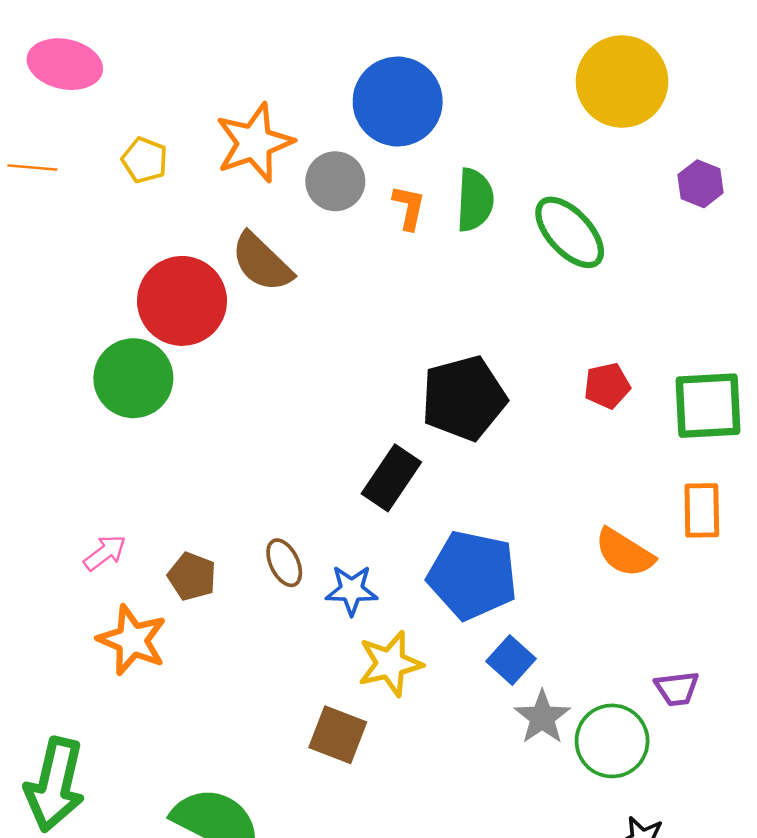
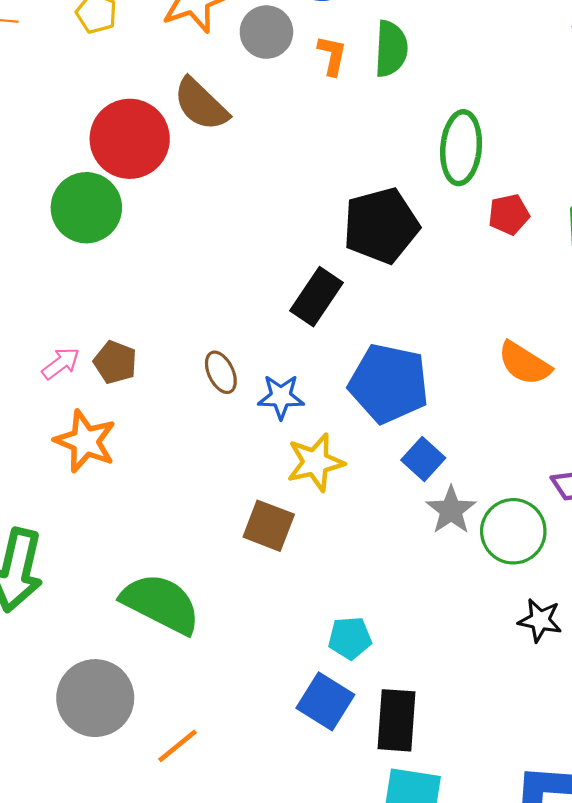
green ellipse: (570, 232) -> (461, 148), moved, turned 48
brown pentagon: (192, 576) -> (115, 362), moved

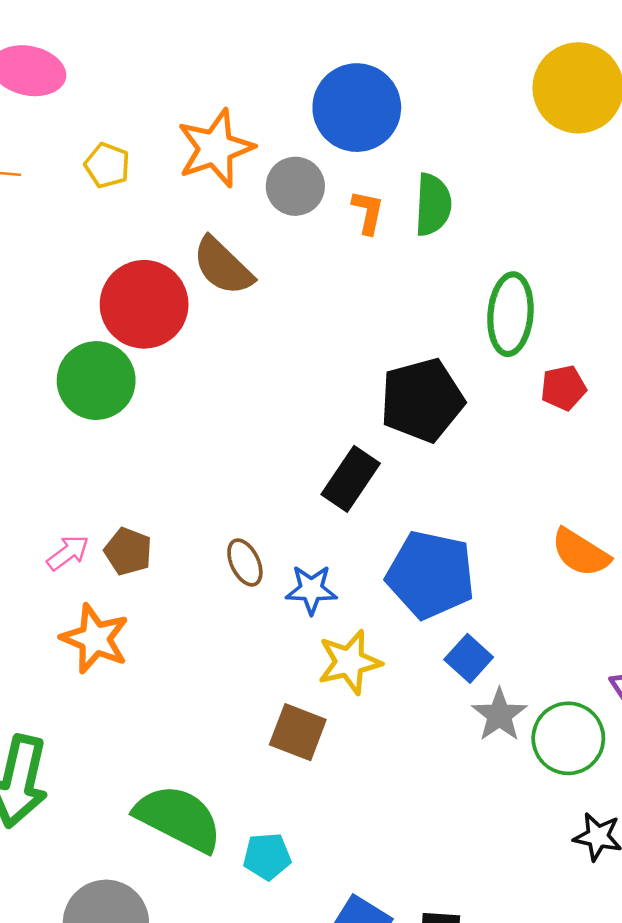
cyan pentagon: (350, 638) -> (267, 856), moved

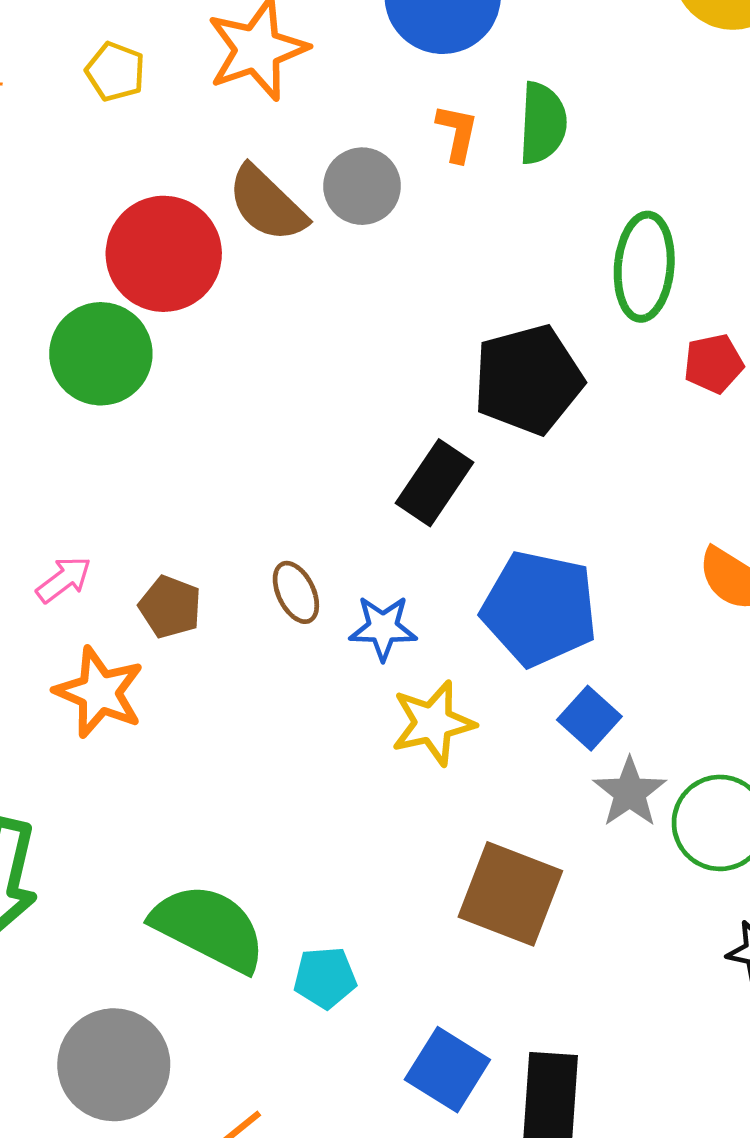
gray circle: (295, 186) -> (362, 186), moved
brown pentagon: (128, 551) -> (170, 607), moved
brown square: (298, 732) -> (510, 894), moved, size x1.4

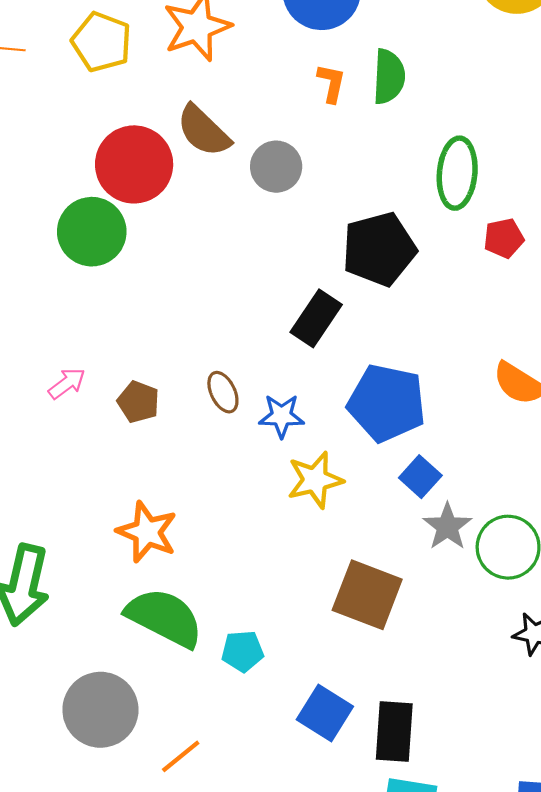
yellow pentagon: (115, 72) -> (102, 42), size x1.5
gray circle: (362, 186) -> (276, 167), moved
orange star: (99, 692) -> (147, 532), moved

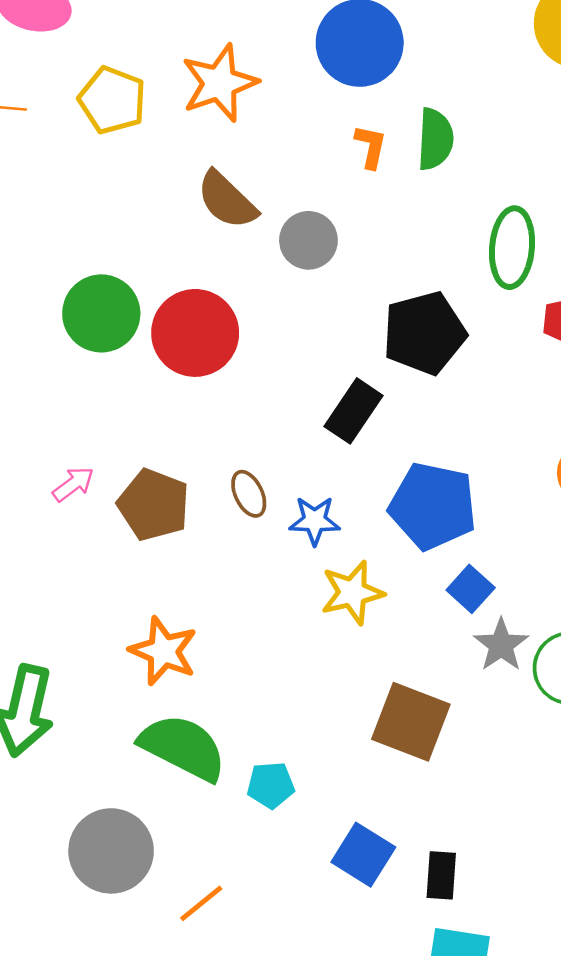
red circle: (134, 164) -> (195, 333), moved
brown pentagon: (138, 402) -> (154, 505), size x1.5
black rectangle: (394, 731) -> (441, 875), size x0.7

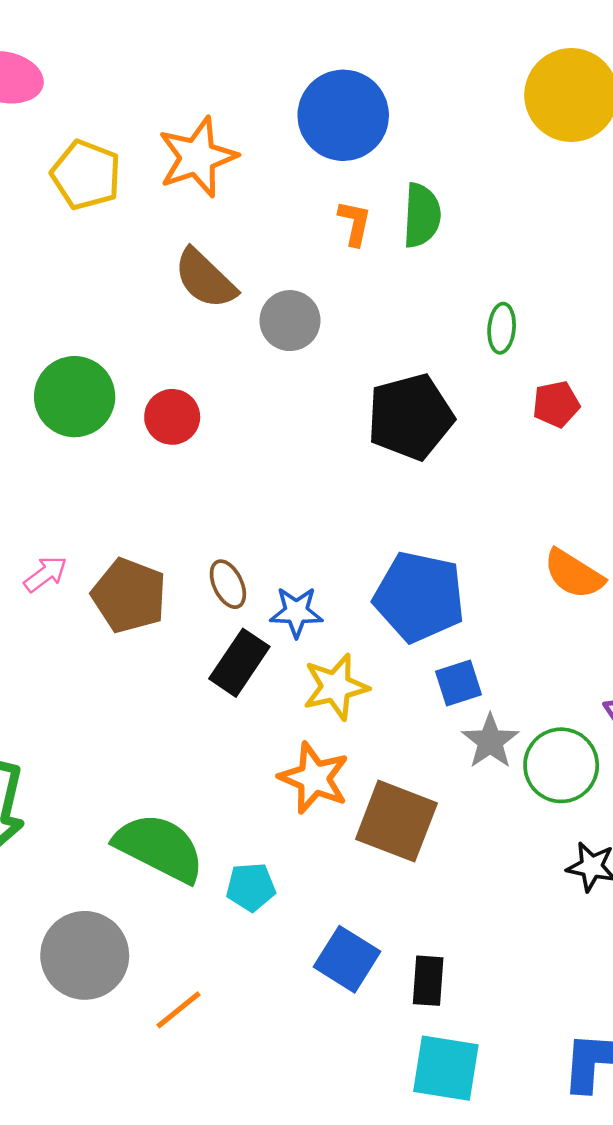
green ellipse: (512, 248) -> (502, 328), size x0.6
red circle: (195, 333) -> (172, 417), size x0.6
black rectangle: (354, 411) -> (239, 663), moved
blue square: (471, 589) -> (459, 683), turned 30
orange star: (163, 651) -> (314, 778), moved

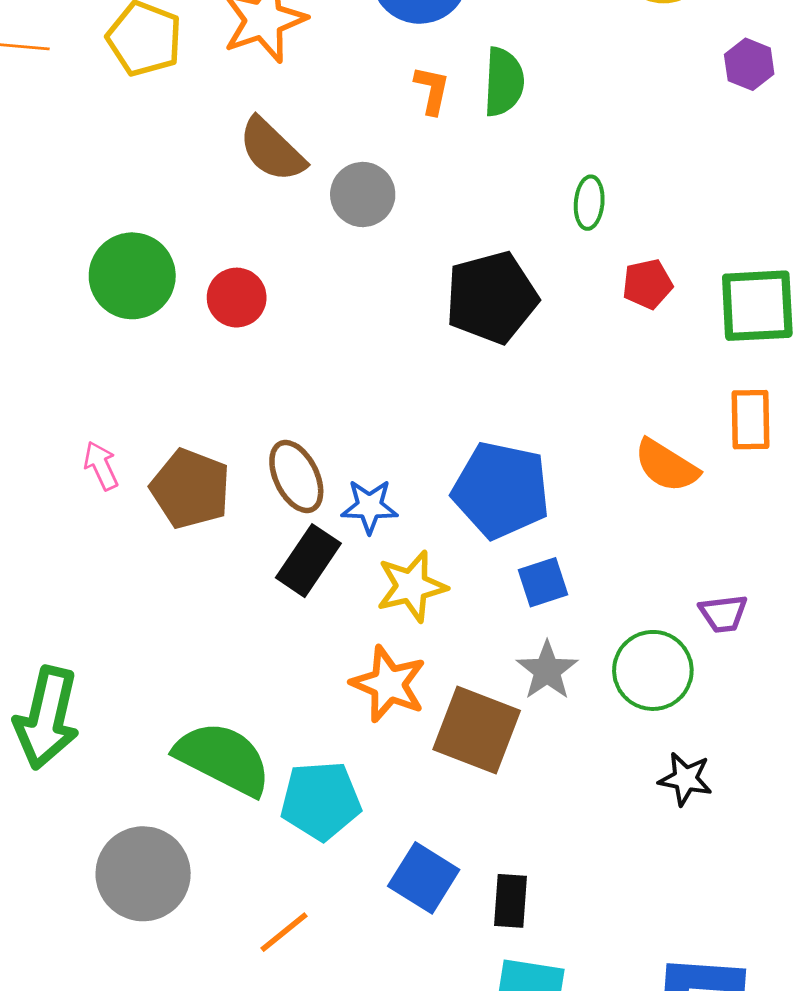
pink arrow: (45, 574) -> (101, 466), turned -78
brown ellipse: (228, 584) -> (296, 477), size x1.4
gray star: (490, 741) -> (547, 670), moved
cyan pentagon: (251, 887) -> (321, 801), size x1.5
orange line: (178, 1010) -> (284, 932), moved

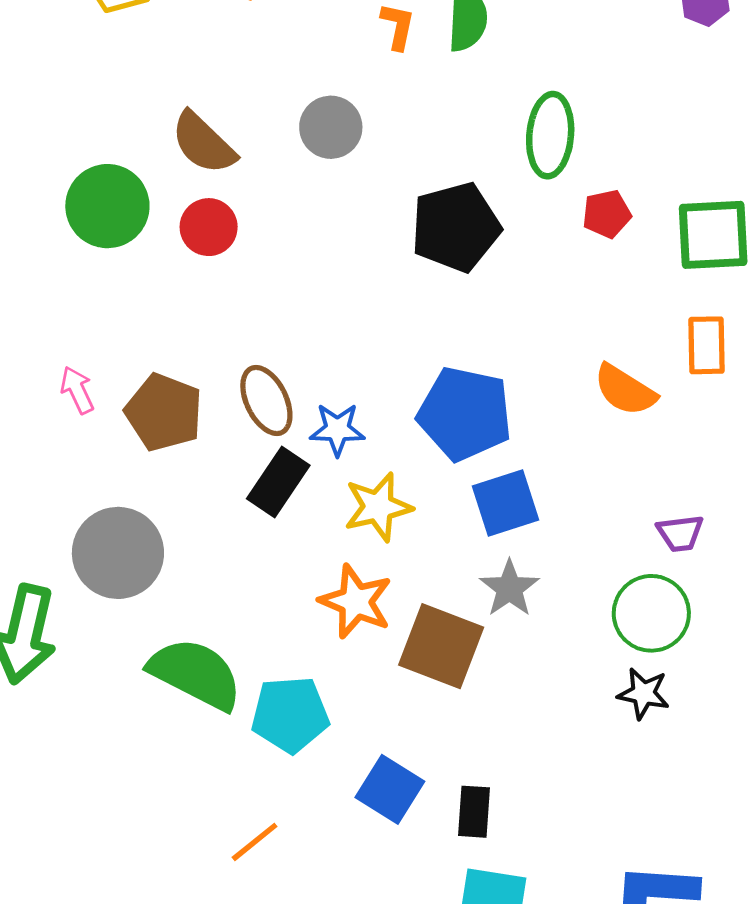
brown semicircle: (272, 150) -> (203, 143), moved
green ellipse: (589, 203) -> (550, 135), size x1.6
blue square: (543, 582) -> (506, 503), size x1.4
green circle: (653, 670) -> (651, 613), moved
gray circle: (143, 874) -> (118, 553), moved

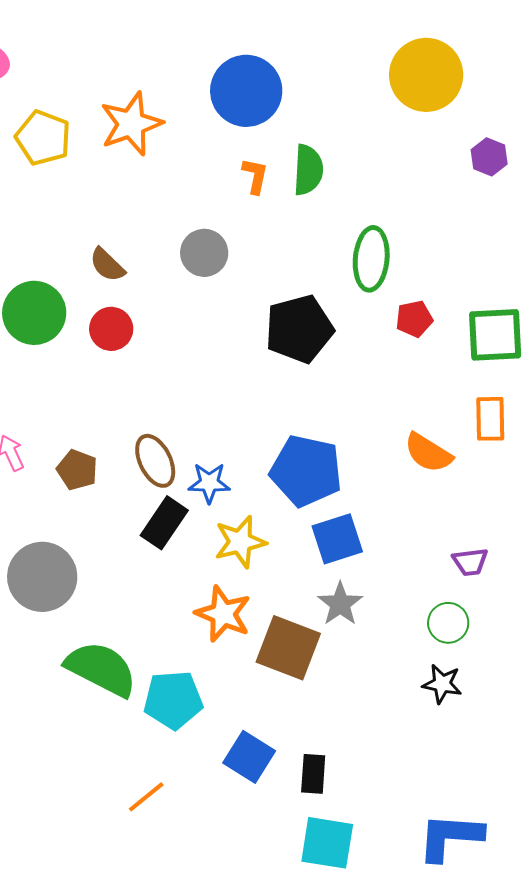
brown semicircle: (203, 143) -> (107, 265), size x0.7
brown pentagon: (164, 412) -> (77, 470), size x0.7
green circle: (651, 613) -> (448, 623), size x0.7

